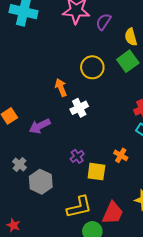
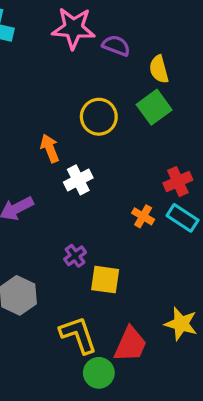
purple semicircle: (103, 22) -> (116, 46), turned 78
orange cross: (121, 155) -> (143, 216), moved
yellow L-shape: (79, 207) -> (78, 335), turned -96

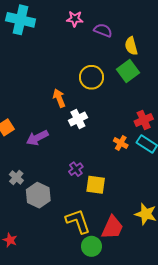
pink star: (74, 28) -> (75, 19), size x0.6

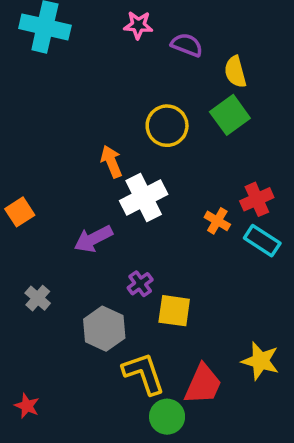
white cross: (78, 119) -> (144, 198), size x1.4
purple arrow: (37, 138) -> (93, 239), moved
orange cross: (121, 143) -> (217, 221), moved
gray hexagon: (38, 195) -> (104, 329), moved

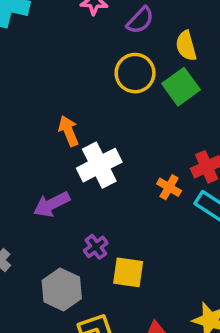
purple semicircle: (187, 45) -> (140, 20), turned 112
yellow circle: (167, 126) -> (135, 73), moved

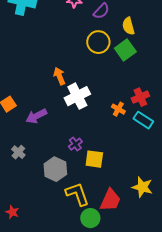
purple arrow: (52, 204) -> (36, 116), moved

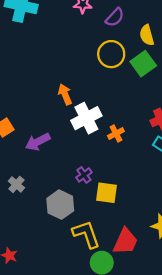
orange cross: (118, 109) -> (116, 133), moved, turned 32

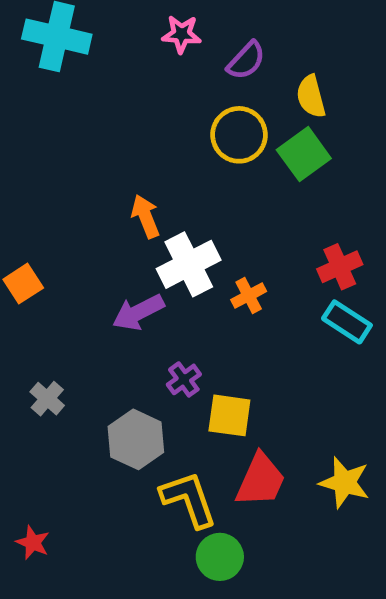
purple arrow: (38, 142) -> (138, 312), moved
red trapezoid: (125, 241) -> (261, 480), moved

